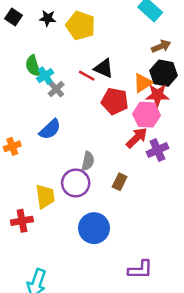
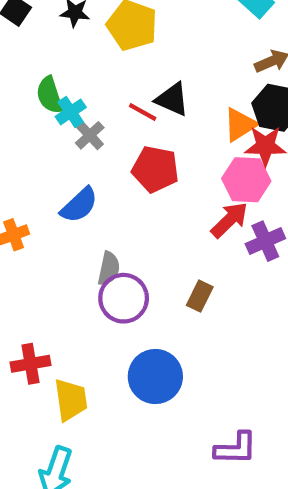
red pentagon: (115, 101) -> (155, 169), moved
gray semicircle: (88, 161) -> (109, 269), moved
yellow trapezoid: (45, 196) -> (71, 400), moved

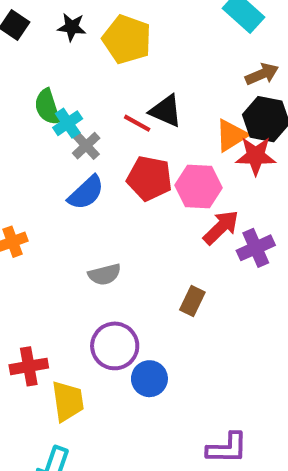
pink hexagon: (246, 180) -> (198, 187), moved
blue semicircle: (79, 205) -> (86, 193), moved
gray semicircle: (109, 269) -> (104, 274), turned 64
purple circle: (124, 298) -> (115, 346), moved
blue circle: (155, 377) -> (149, 379), size x0.7

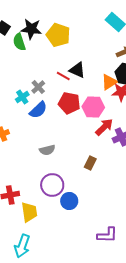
black star: (72, 27) -> (31, 29), size x1.5
green semicircle: (47, 107) -> (19, 42), moved
cyan cross: (68, 123) -> (22, 97), moved

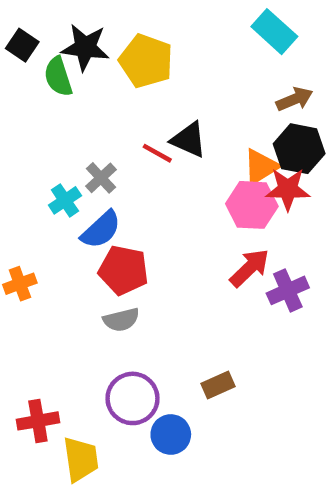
red pentagon: (69, 103) -> (123, 270), moved
pink hexagon: (93, 107) -> (252, 205), moved
brown rectangle: (90, 163) -> (218, 385), moved, turned 40

